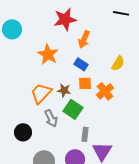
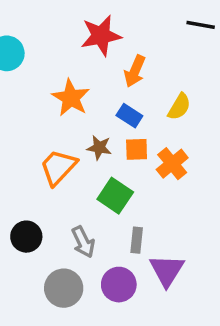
yellow semicircle: (118, 63) -> (179, 107), moved
brown star: (64, 90) -> (99, 148), moved
gray arrow: (51, 118) -> (83, 242), moved

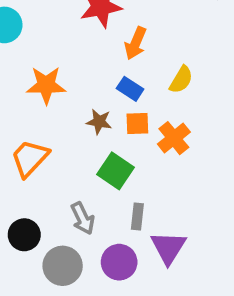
orange star: (71, 98) -> (46, 85), moved, turned -30
orange trapezoid: (58, 167) -> (30, 158), moved
black circle: (26, 237) -> (24, 235), moved

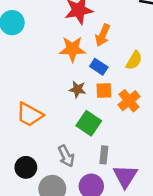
orange star: (46, 85) -> (72, 49), moved
orange trapezoid: (30, 158) -> (30, 115), turned -104

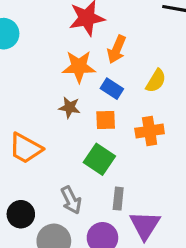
brown star: (77, 89) -> (70, 107), moved
orange square: (104, 91) -> (106, 120), moved
orange cross: (129, 101) -> (150, 131), turned 30

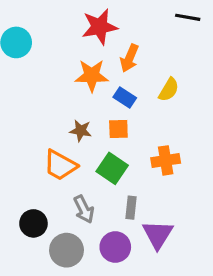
brown star: (70, 107) -> (81, 131), moved
orange cross: (150, 131) -> (166, 160), moved
orange trapezoid: (26, 148) -> (60, 165), moved

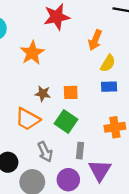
orange arrow: (129, 58) -> (95, 40), moved
orange star: (92, 76) -> (32, 53), moved, turned -30
blue rectangle: (125, 98) -> (109, 87), moved, turned -35
orange cross: (166, 160) -> (115, 127), moved

